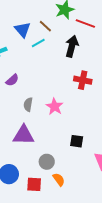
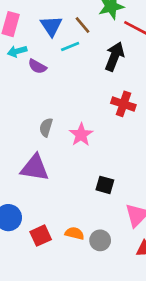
purple semicircle: (12, 80) -> (37, 66), moved, turned 64
gray circle: (47, 162) -> (100, 240), moved
orange semicircle: (59, 179) -> (74, 233), turned -48
red square: (34, 184) -> (41, 236), turned -35

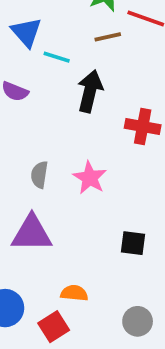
brown line: (82, 25) -> (108, 37), moved, turned -54
cyan line: (70, 46) -> (57, 57), turned 48
black arrow: (115, 56) -> (90, 91), moved
orange semicircle: (74, 233) -> (74, 293), moved

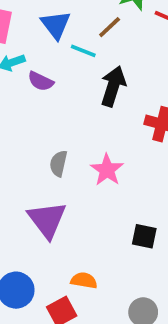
brown line: (108, 37) -> (110, 27), moved, turned -35
purple triangle: (32, 233) -> (47, 220), turned 48

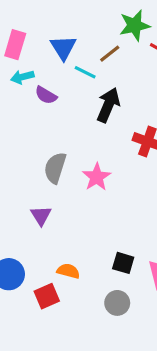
gray semicircle: (58, 163) -> (55, 168), size x1.4
purple triangle: (47, 220) -> (41, 216), size x0.6
black square: (144, 236) -> (123, 263), moved

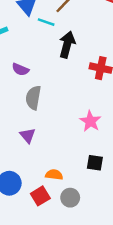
purple semicircle: (46, 95) -> (20, 69), moved
pink star: (97, 177) -> (90, 121), moved
gray circle: (117, 303) -> (70, 198), moved

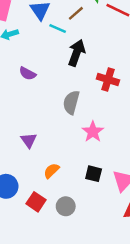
gray semicircle: (33, 98) -> (71, 102), moved
orange semicircle: (54, 175) -> (51, 171), moved, turned -56
red square: (40, 196) -> (36, 202), turned -30

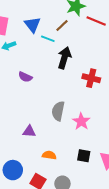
gray semicircle: (71, 102) -> (58, 111), moved
purple triangle: (29, 140) -> (29, 131), turned -48
orange semicircle: (51, 171) -> (49, 155), turned 56

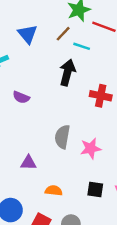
cyan line: (48, 39) -> (82, 46), moved
pink star: (81, 121) -> (91, 148), turned 30

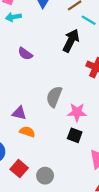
black square: (95, 190) -> (75, 135), moved
orange semicircle: (54, 191) -> (27, 132), moved

